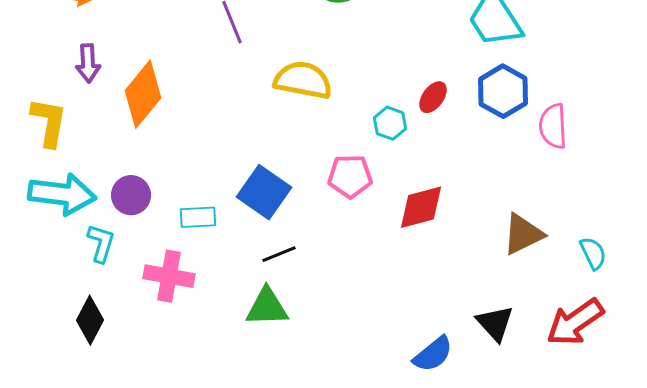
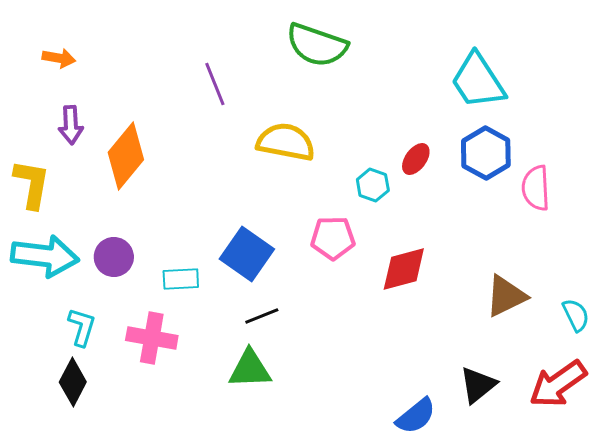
cyan L-shape: (101, 243) -> (82, 327), moved
black triangle: (495, 323) -> (478, 385), turned 33

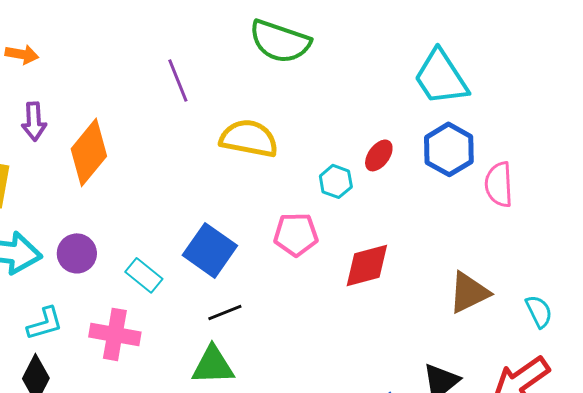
cyan rectangle: (181, 279) -> (144, 275), turned 42
cyan L-shape: (82, 327) -> (45, 323), turned 57

